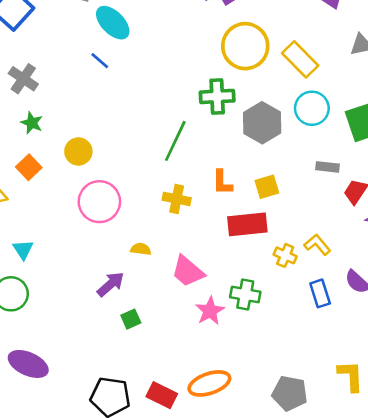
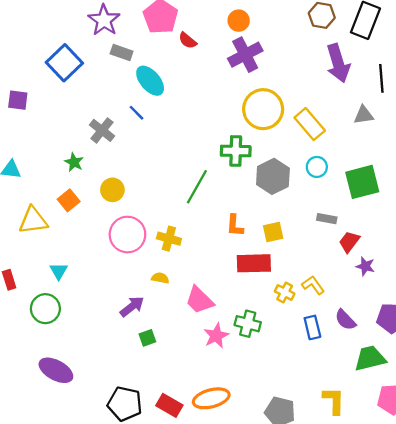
gray cross: (23, 79) -> (102, 130), moved
cyan circle: (312, 108) -> (317, 167), size x0.7
yellow cross: (177, 199) -> (169, 239), moved

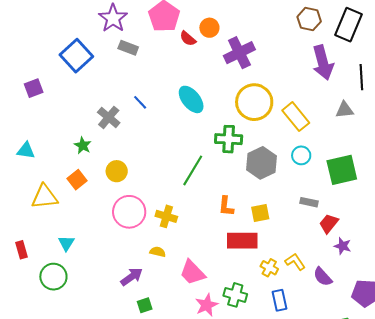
orange circle: (239, 21) -> (209, 28), moved
cyan ellipse: (150, 81) -> (191, 99), moved
purple square: (18, 100) -> (34, 88), turned -30
purple semicircle: (345, 320) -> (323, 277), moved
blue rectangle: (312, 327) -> (280, 300), moved

